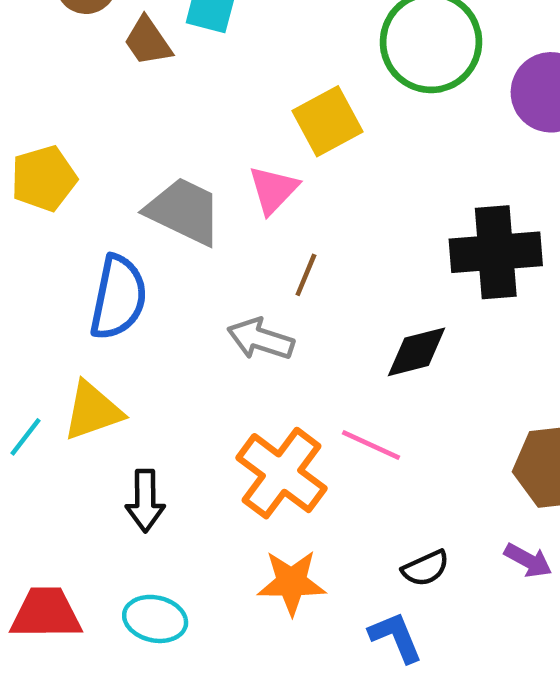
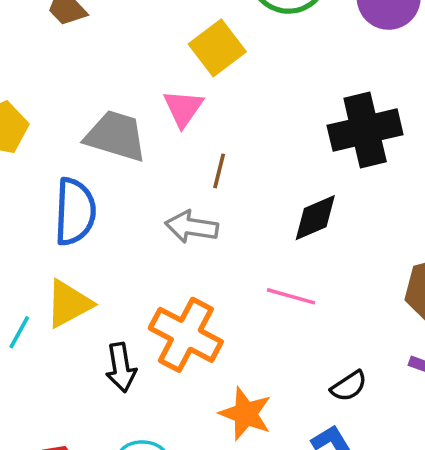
orange cross: (282, 473) -> (186, 335), moved
orange star: (292, 582) -> (246, 414), turned 30

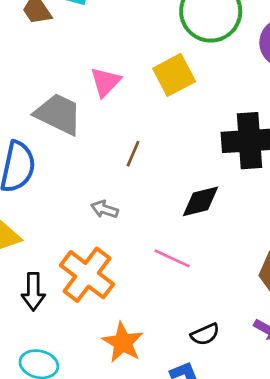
yellow square: (217, 48) -> (174, 75), moved
pink triangle: (183, 108) -> (105, 82), moved
gray arrow: (192, 227) -> (105, 209), moved, size x0.7

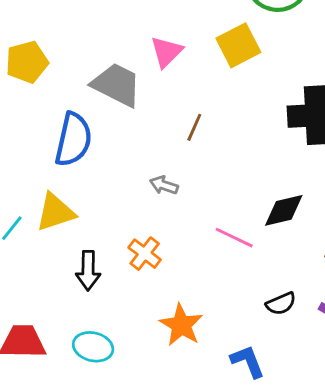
black diamond: (201, 201) -> (284, 210), moved
orange cross: (87, 275) -> (145, 254), size x0.6
black semicircle: (205, 334) -> (281, 304), moved

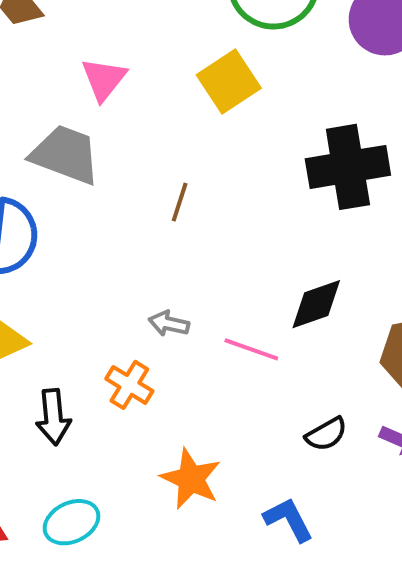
pink triangle: (166, 52) -> (104, 79), moved
gray arrow: (164, 185) -> (169, 324), moved
cyan ellipse: (93, 347) -> (71, 522), turned -33

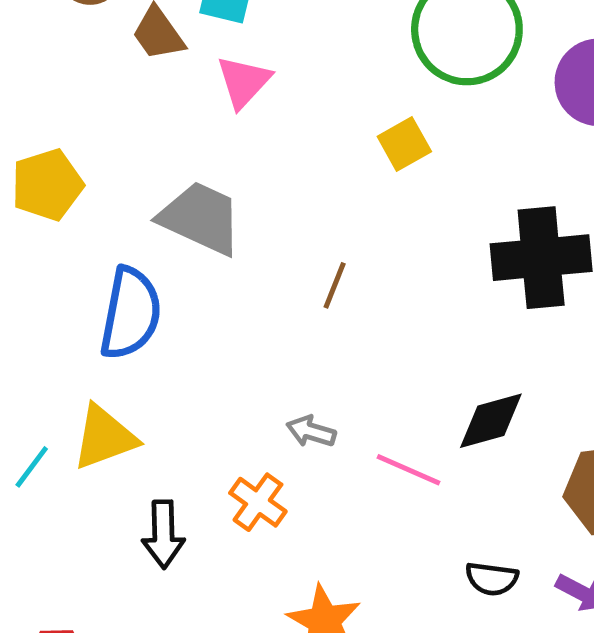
pink triangle: (104, 79) -> (244, 82), moved
yellow square: (229, 82) -> (404, 144), size x0.7
black semicircle: (326, 434) -> (492, 579), turned 33

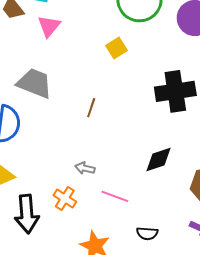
pink line: (408, 470) -> (115, 196), moved
black arrow: (163, 534) -> (27, 214), size x1.4
black semicircle: (492, 579) -> (147, 233), moved

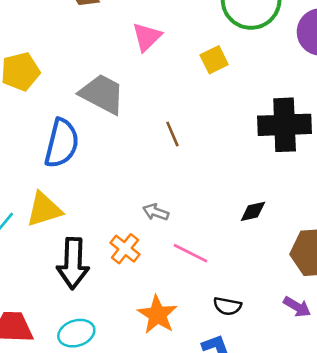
pink triangle: (49, 26) -> (147, 37), moved
brown line: (91, 108) -> (172, 134), turned -48
black diamond: (159, 160) -> (253, 211), size x0.7

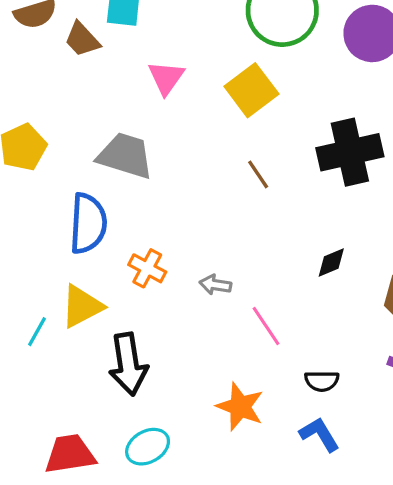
yellow square: (214, 60) -> (251, 90), size x1.5
brown line: (172, 134) -> (258, 174), moved
orange cross: (125, 249) -> (147, 268), moved
pink line: (190, 253) -> (266, 326), turned 40

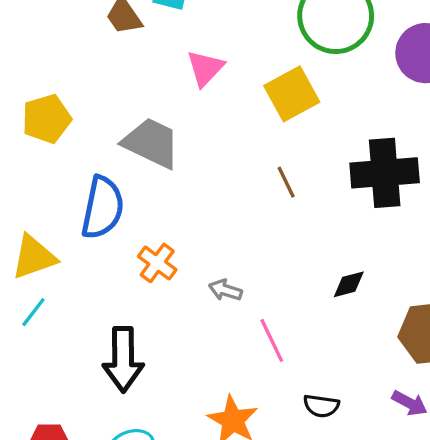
yellow triangle: (82, 306) -> (34, 257), moved

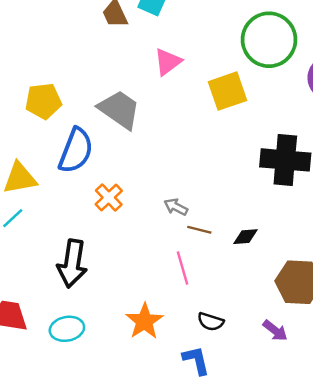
yellow pentagon: (46, 119) -> (43, 101), moved
brown line: (286, 182) -> (199, 230), moved, turned -60
gray arrow: (225, 290) -> (176, 207), moved

